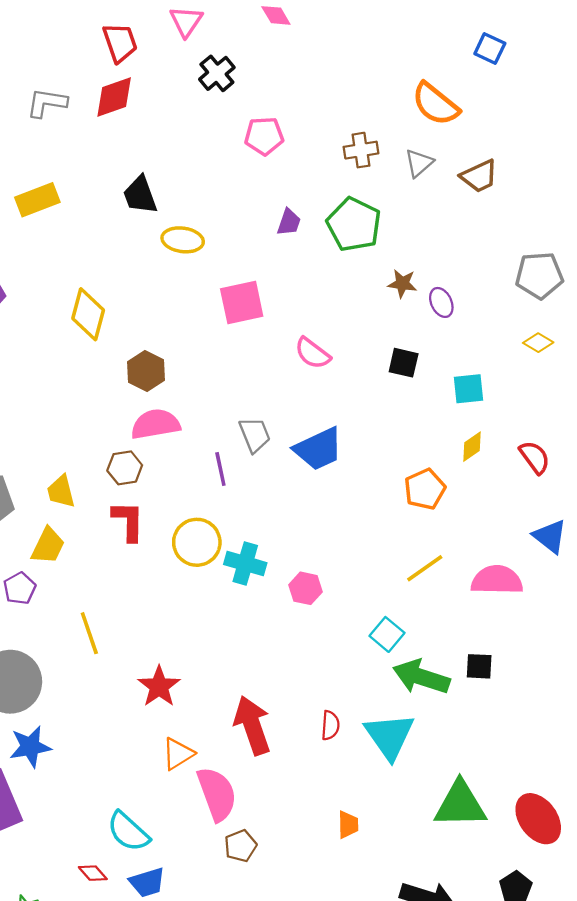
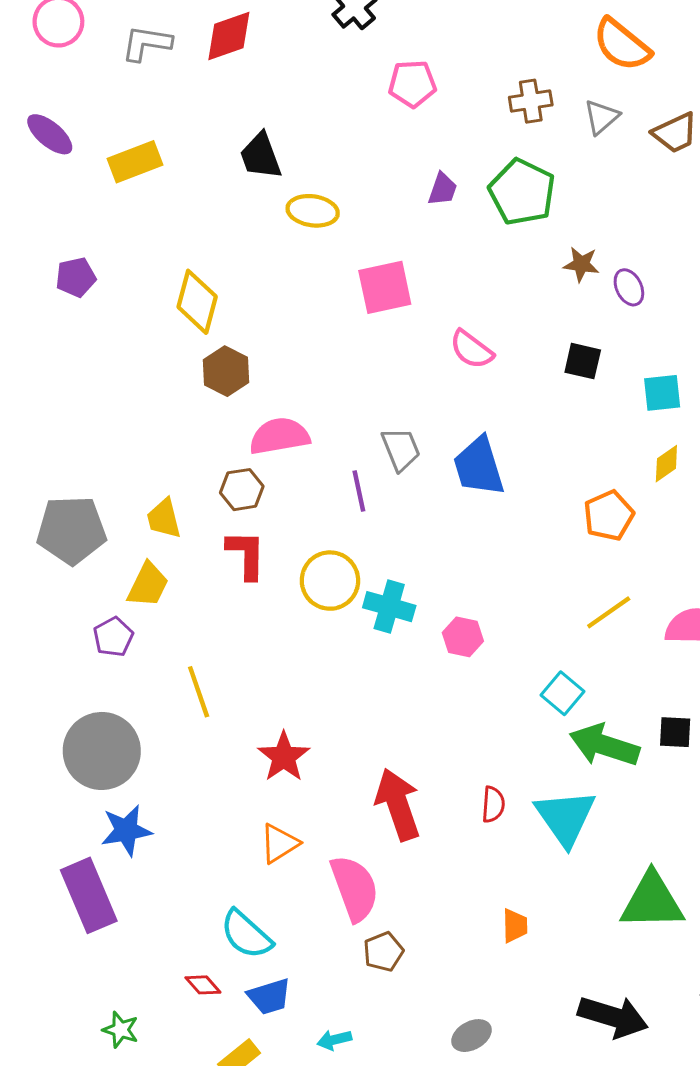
brown hexagon: (146, 371) -> (226, 371), moved
blue trapezoid: (318, 449) -> (479, 466), turned 98
orange triangle: (178, 754) -> (279, 843), moved

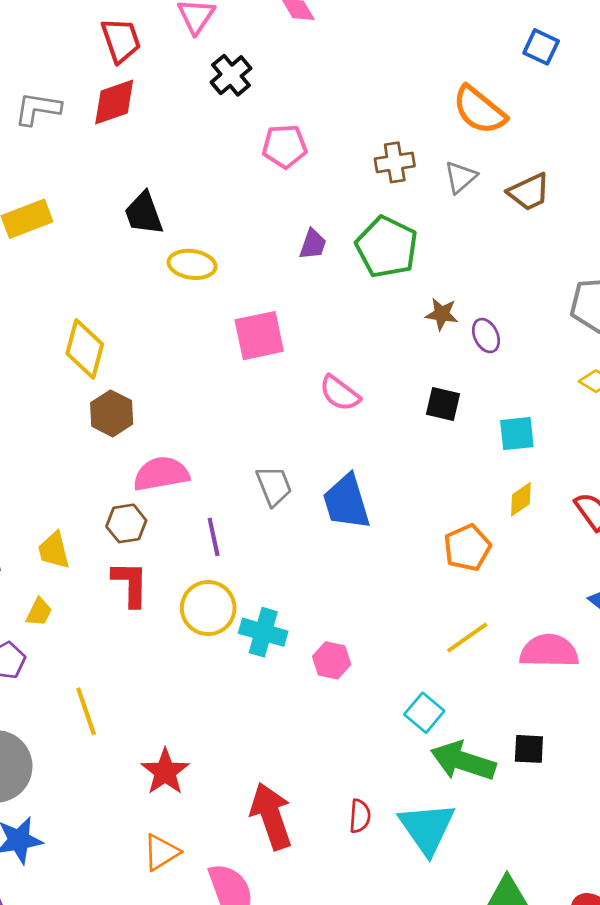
purple line: (359, 491) -> (214, 537), moved
yellow trapezoid: (148, 585) -> (39, 612), size x0.7

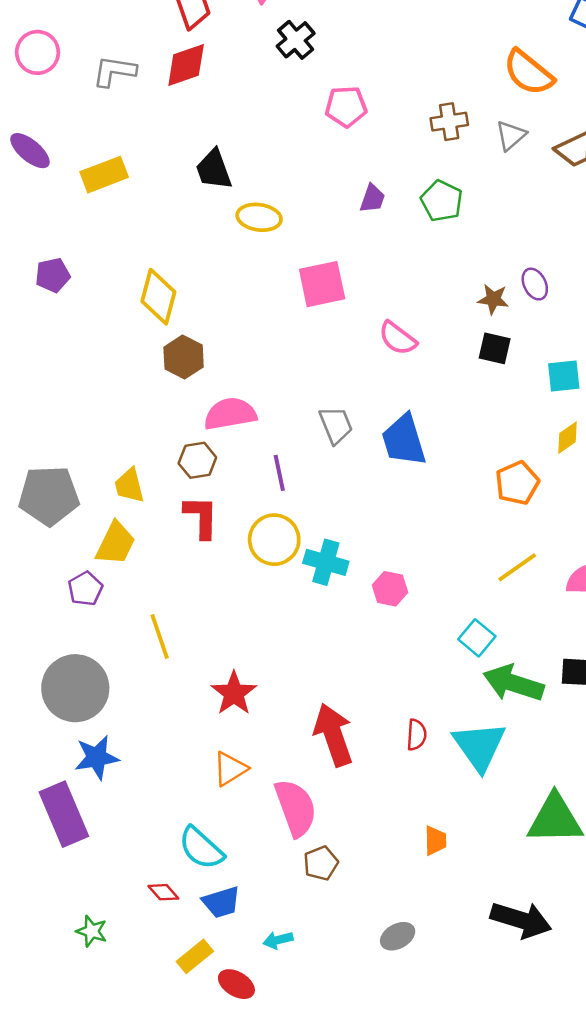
green pentagon: (387, 247) -> (442, 201), size x0.7
brown star: (442, 314) -> (493, 299), moved
yellow trapezoid: (39, 612) -> (116, 543), size x1.6

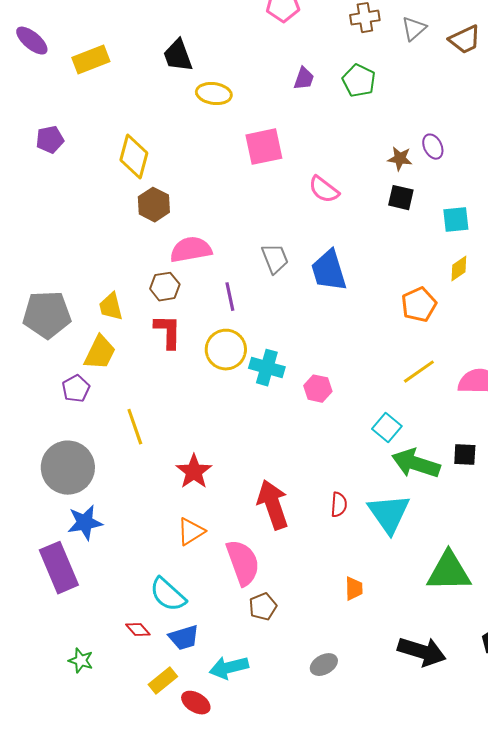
cyan arrow: (278, 940) -> (229, 668), size x1.6

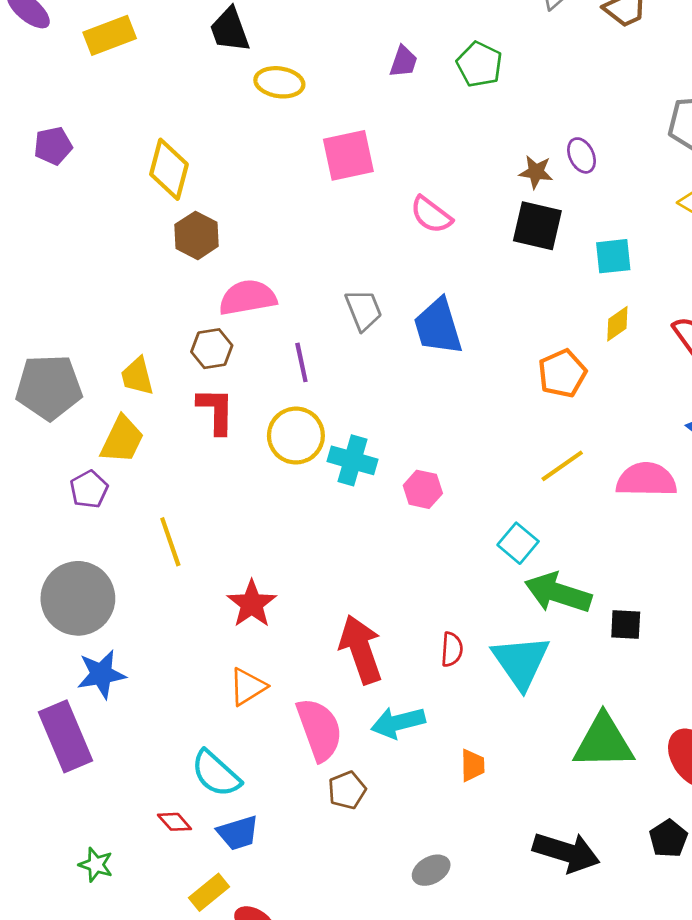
black square: (401, 198) -> (537, 226), size x1.4
black square: (465, 455) -> (626, 625), moved
cyan arrow: (229, 668) -> (398, 723), moved

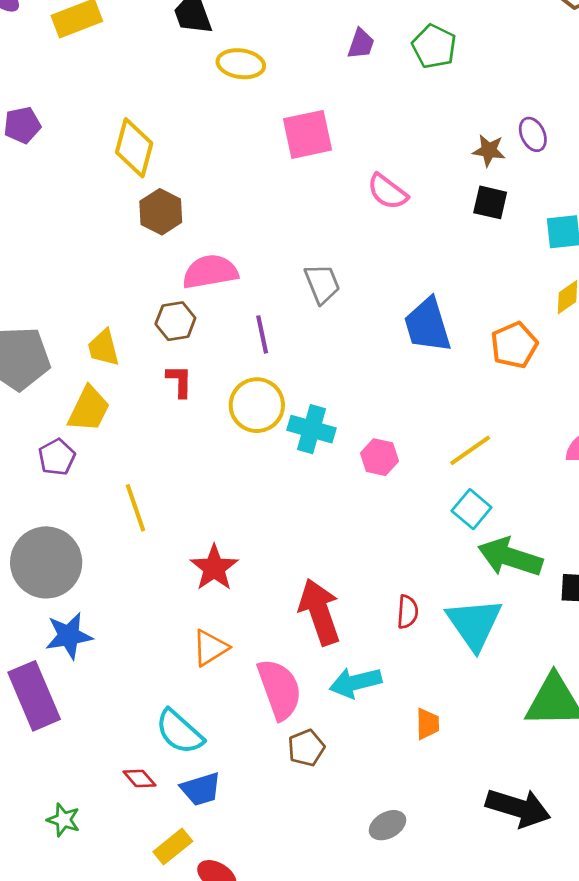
black square: (537, 226) -> (490, 202), size x0.7
blue trapezoid: (438, 327) -> (428, 325), moved
red L-shape: (216, 411) -> (179, 381), size x0.7
yellow line: (562, 466) -> (470, 450), moved

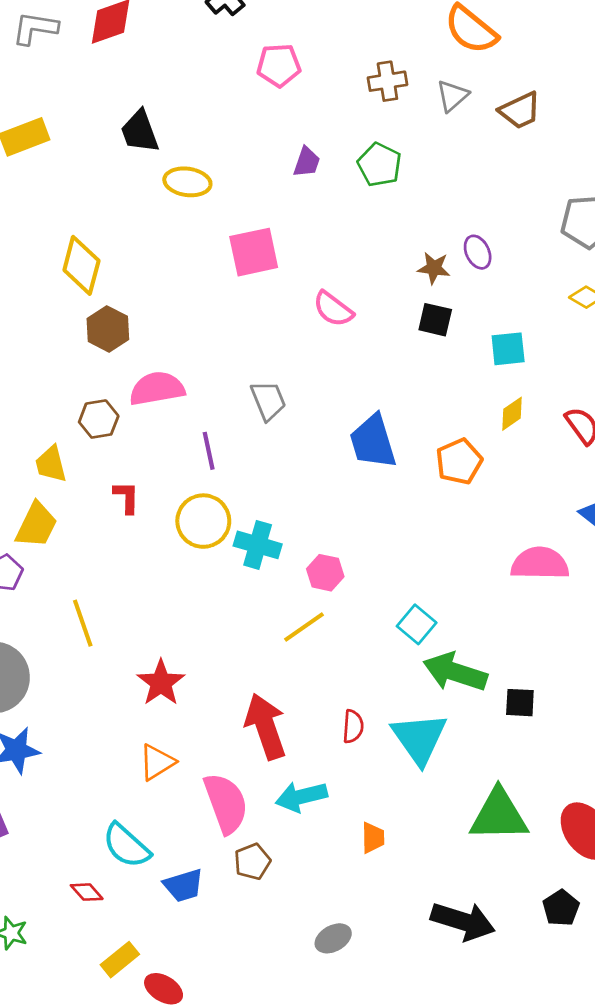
brown hexagon: (175, 321) -> (99, 419), moved
yellow line: (470, 450) -> (304, 627), moved
blue trapezoid: (201, 789) -> (183, 885), moved

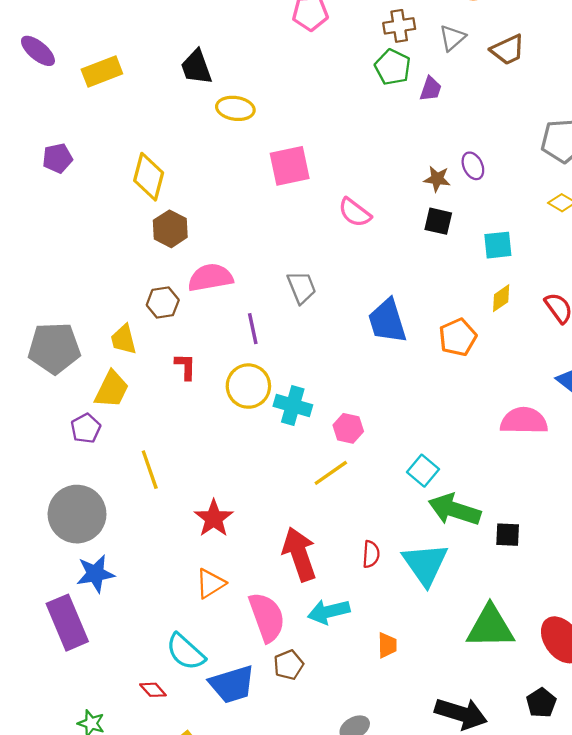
purple trapezoid: (307, 162) -> (431, 89), moved
green pentagon: (380, 165) -> (393, 67), moved
blue trapezoid: (183, 885) -> (232, 684), size x1.4

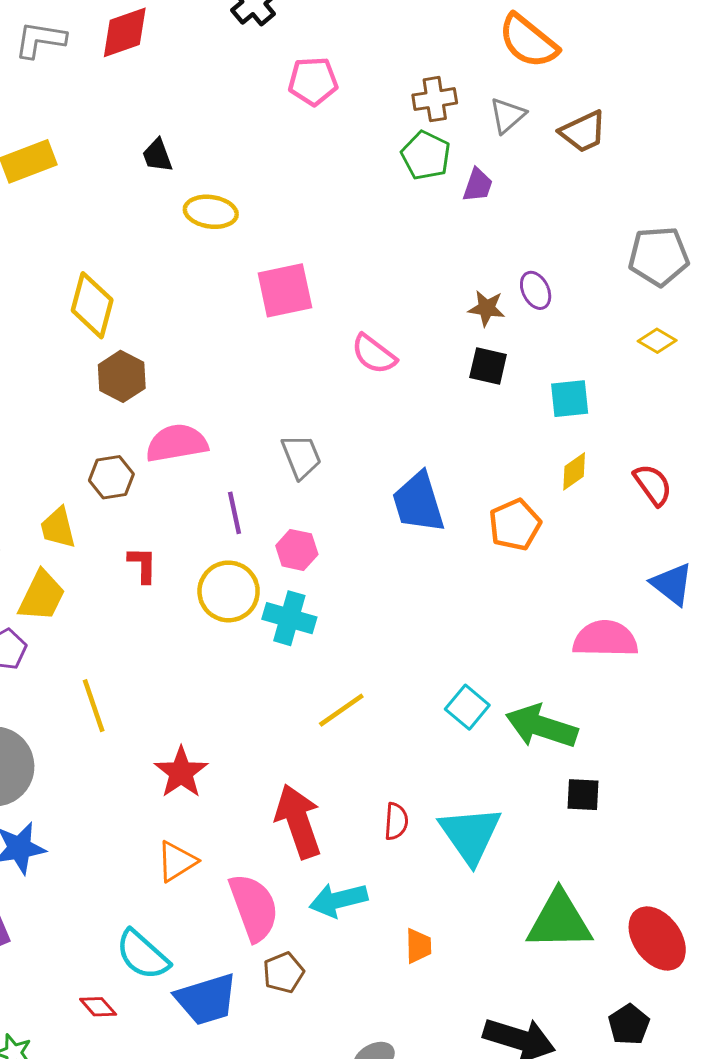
black trapezoid: (196, 67) -> (157, 155), size x0.7
pink hexagon: (348, 428) -> (297, 550), moved
green arrow: (454, 510) -> (541, 726), moved

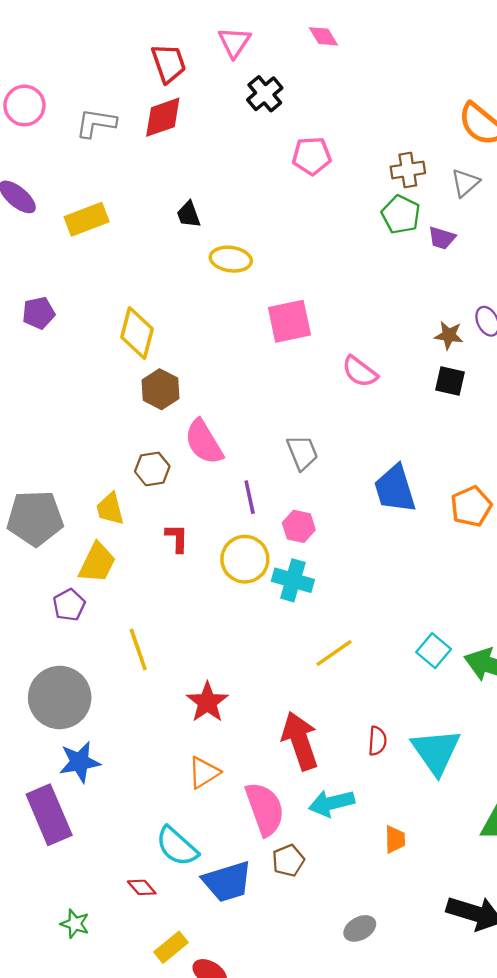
purple trapezoid: (478, 185) -> (442, 238), turned 88
pink semicircle: (177, 443) -> (204, 442), turned -111

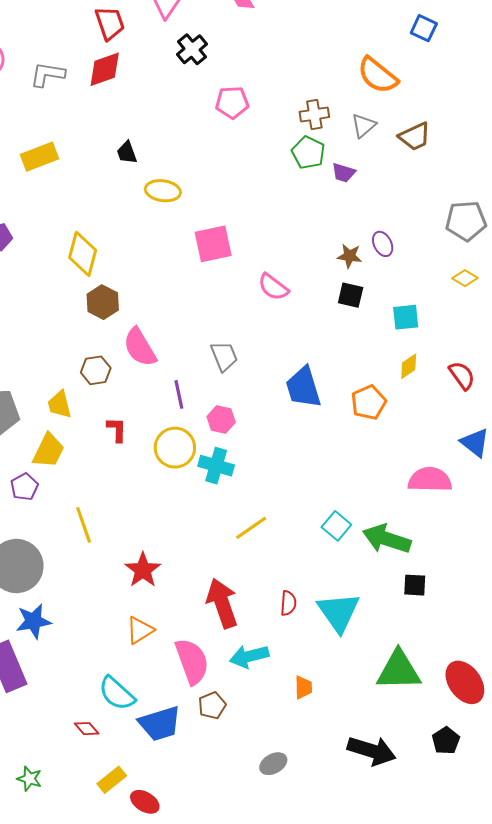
green star: (75, 924) -> (29, 779), moved

